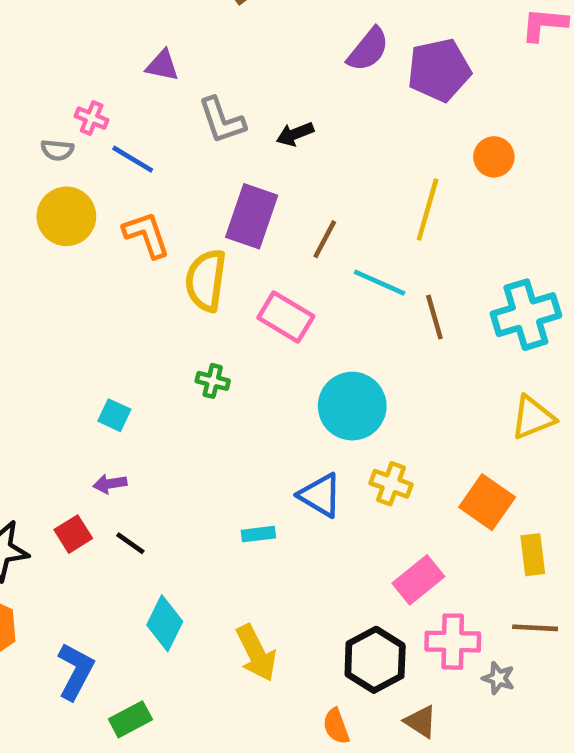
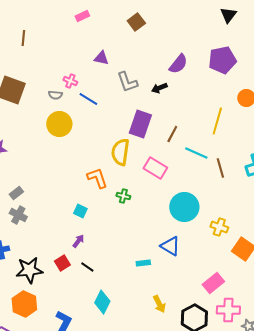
purple semicircle: (368, 49) -> (178, 64), moved
orange L-shape: (146, 235) -> (97, 178), moved
purple arrow: (110, 484) -> (78, 241), turned 136
yellow cross: (391, 484) -> (219, 227), moved
yellow arrow: (256, 653) -> (159, 304), moved, size x0.7

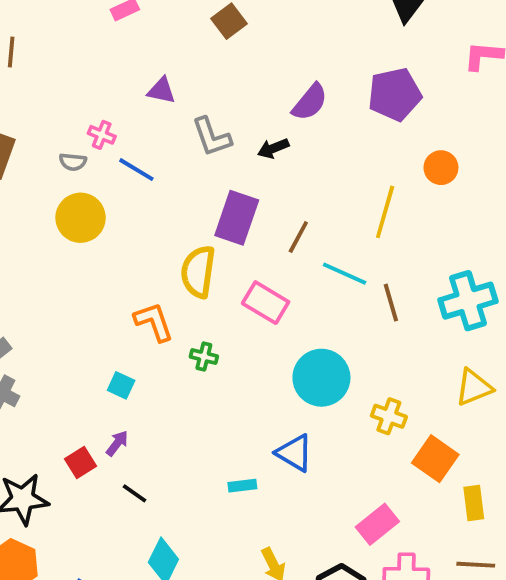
red square: (62, 263) -> (81, 463), moved

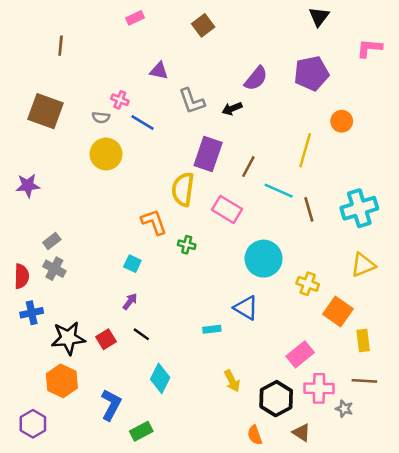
red square: (81, 463) -> (106, 339), moved

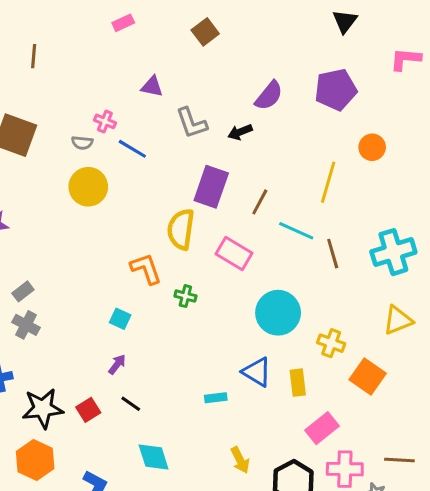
yellow rectangle: (363, 341) -> (298, 383), moved
cyan diamond: (160, 378) -> (154, 457), turned -44

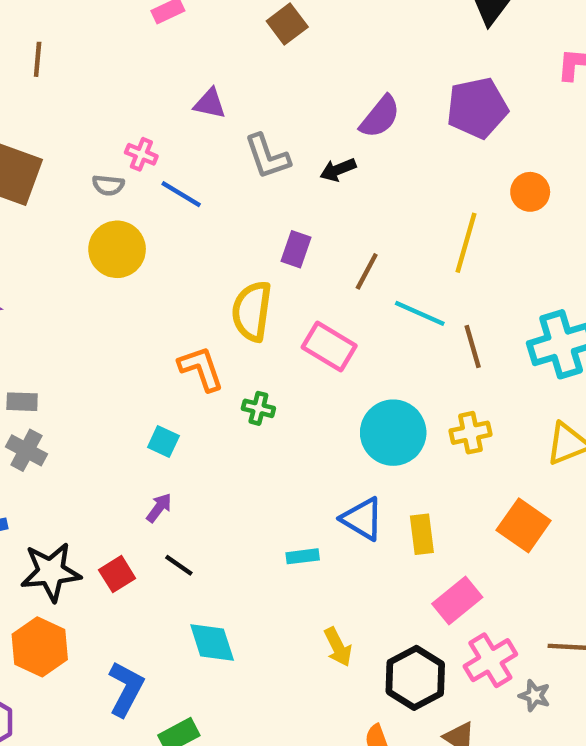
purple rectangle: (211, 187) -> (296, 249), size x0.6
gray rectangle: (23, 291) -> (22, 402), turned 40
yellow cross: (331, 343) -> (471, 433), moved, turned -32
pink cross: (345, 469) -> (490, 660), turned -32

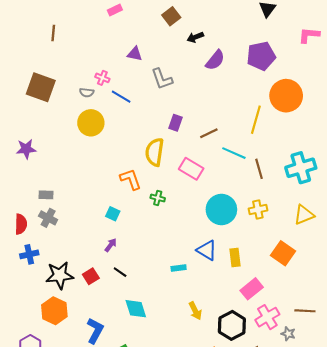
black arrow: (338, 170) -> (195, 37), moved
orange circle: (530, 192) -> (286, 96), size x1.8
brown line: (367, 271) -> (209, 133), turned 36

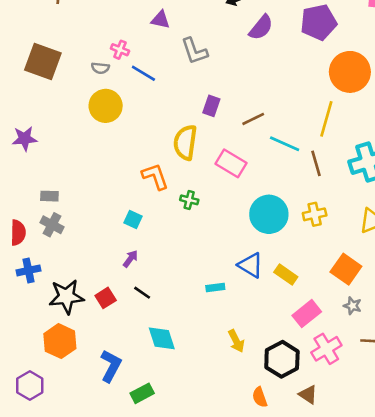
yellow line: (256, 120) -> (326, 119), moved
yellow rectangle: (235, 258) -> (286, 274), turned -48
gray star: (288, 334) -> (352, 306), moved

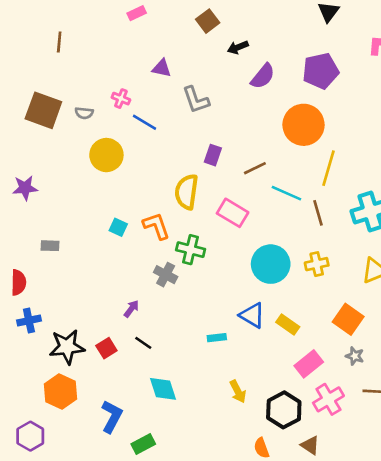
gray semicircle: (100, 68) -> (84, 113), moved
orange circle: (350, 72) -> (304, 125), moved
green cross: (189, 200) -> (191, 250), size x1.5
cyan square: (133, 220) -> (118, 227), moved
gray cross: (52, 225) -> (166, 275), moved

